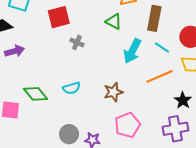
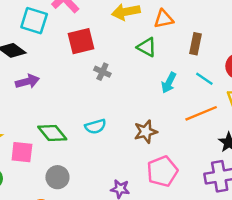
brown rectangle: (154, 18) -> (196, 44), size x0.7
cyan arrow: (132, 51) -> (169, 83), size x0.7
gray circle: (69, 134) -> (57, 177), moved

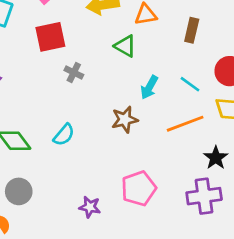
brown rectangle: (196, 44) -> (192, 30), moved
cyan semicircle: (95, 126) -> (64, 135), turned -36
brown star: (146, 132) -> (125, 120), moved

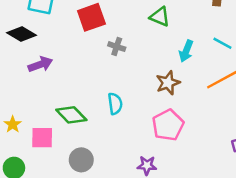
cyan semicircle: (64, 135) -> (115, 104), turned -40
pink pentagon: (139, 188) -> (168, 125), moved

